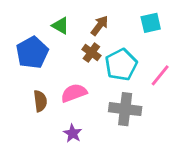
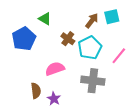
brown arrow: (100, 26) -> (92, 21), moved
brown semicircle: (40, 101) -> (36, 91), moved

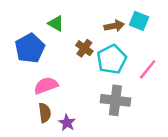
cyan square: (112, 17) -> (139, 21), turned 35
brown arrow: (92, 21) -> (114, 26), turned 42
pink semicircle: (55, 69) -> (46, 85), moved

